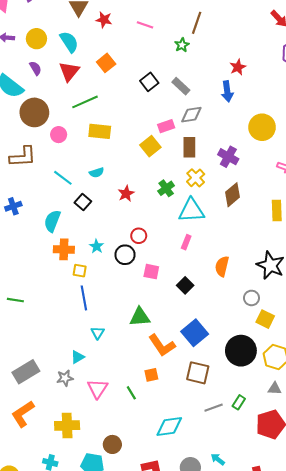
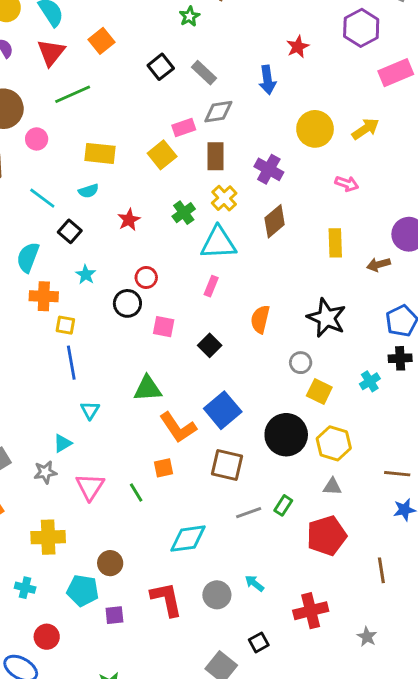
green star: (182, 45) -> (189, 16), moved
red star: (238, 67) -> (298, 47), moved
yellow rectangle: (100, 131) -> (100, 153), moved
cyan star: (97, 246) -> (86, 275), moved

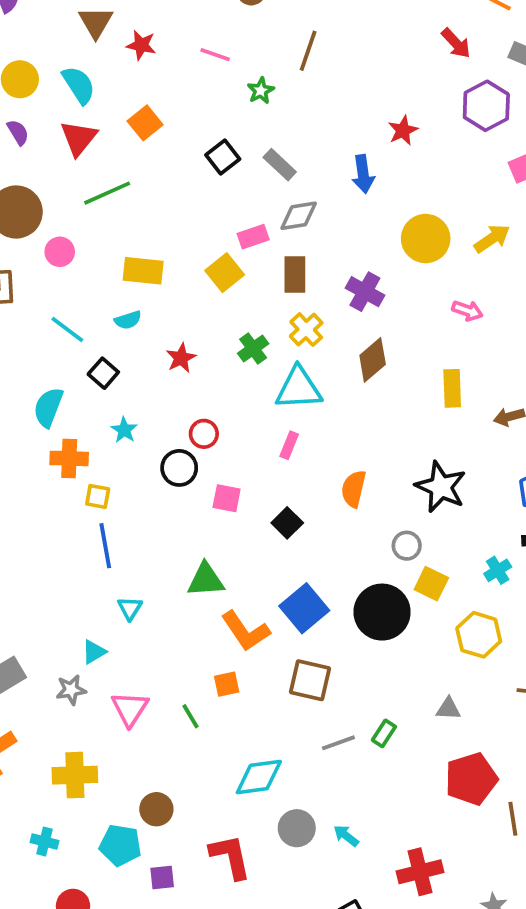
black circle: (286, 435) -> (382, 612), moved
yellow hexagon: (334, 443) -> (479, 635), moved
red pentagon: (327, 536) -> (471, 779), moved
gray circle: (217, 595) -> (297, 828), moved

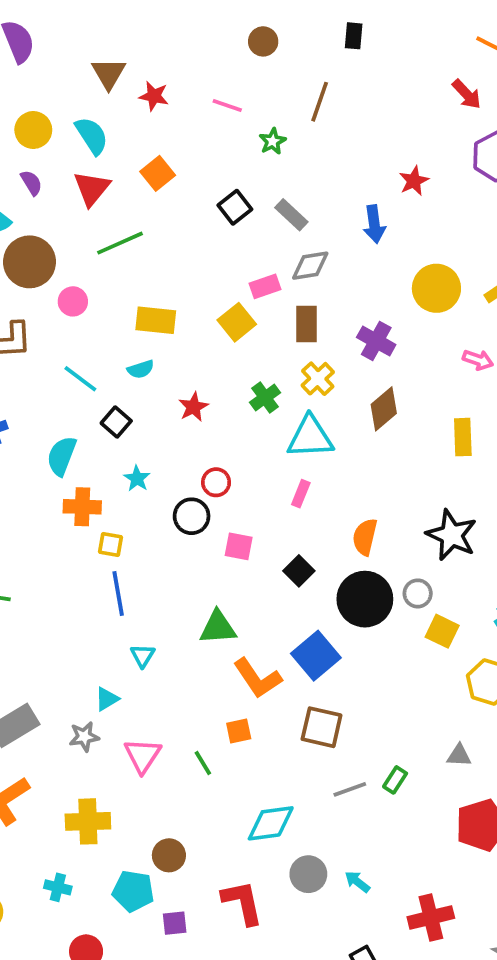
black circle: (382, 612) -> (365, 599), moved

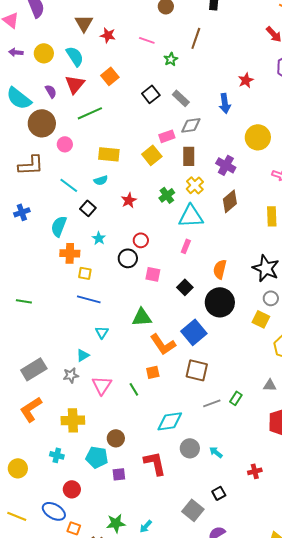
purple semicircle: (31, 183) -> (51, 91), moved
blue line: (118, 593) -> (89, 299), turned -65
gray circle: (418, 593) -> (271, 298), moved
red cross: (431, 918) -> (255, 471), size x0.6

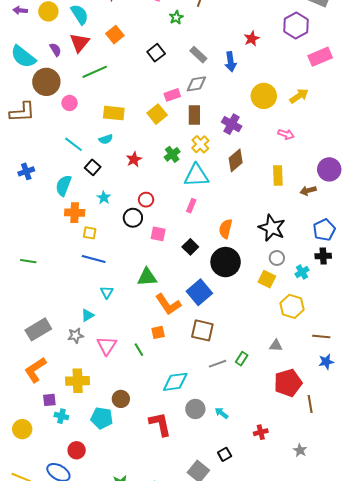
gray rectangle: (181, 98) -> (198, 55), moved
brown L-shape: (31, 165) -> (22, 112), moved
purple square: (119, 474) -> (49, 400), moved

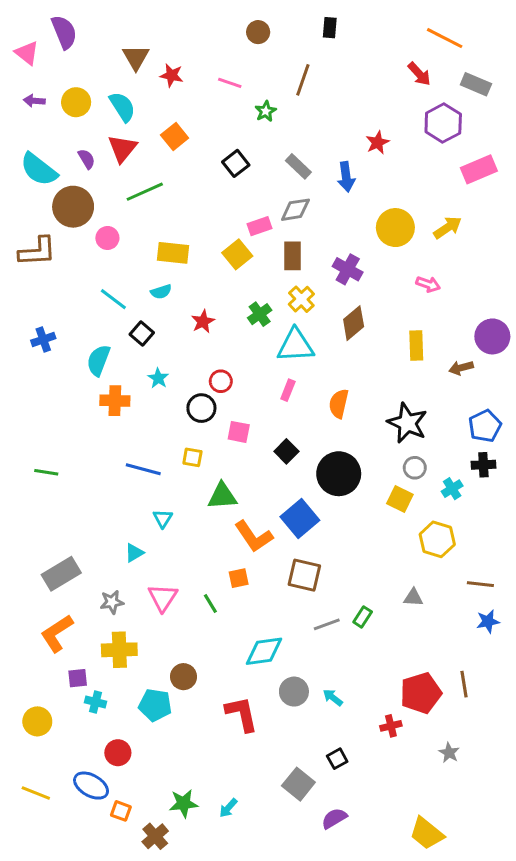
orange semicircle: (226, 229) -> (339, 404), moved
yellow square: (90, 233) -> (192, 457), moved
gray star: (76, 336) -> (112, 602), moved
red pentagon: (288, 383) -> (421, 693), moved

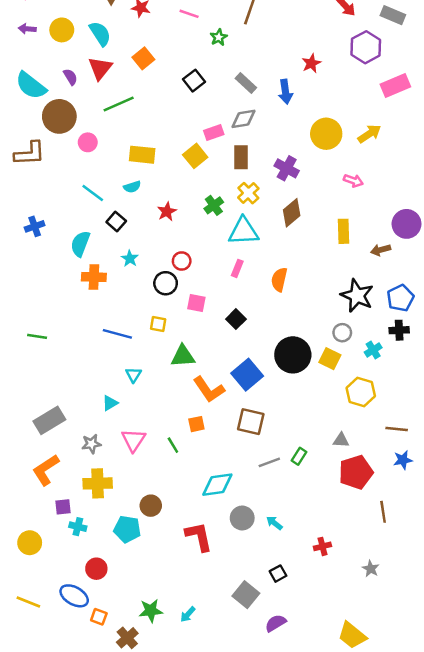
black star: (407, 423) -> (357, 296), moved
black circle: (339, 474) -> (293, 355), moved
red pentagon: (421, 693) -> (356, 472), moved

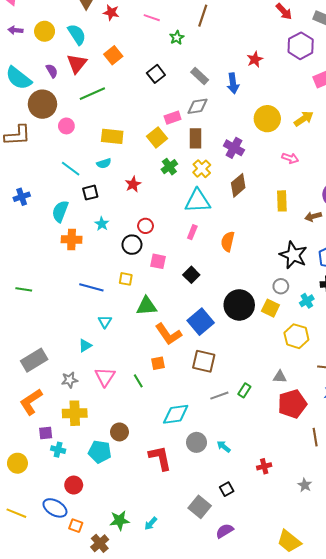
green cross: (214, 205) -> (169, 167), moved
black square: (116, 221) -> (90, 193), turned 35

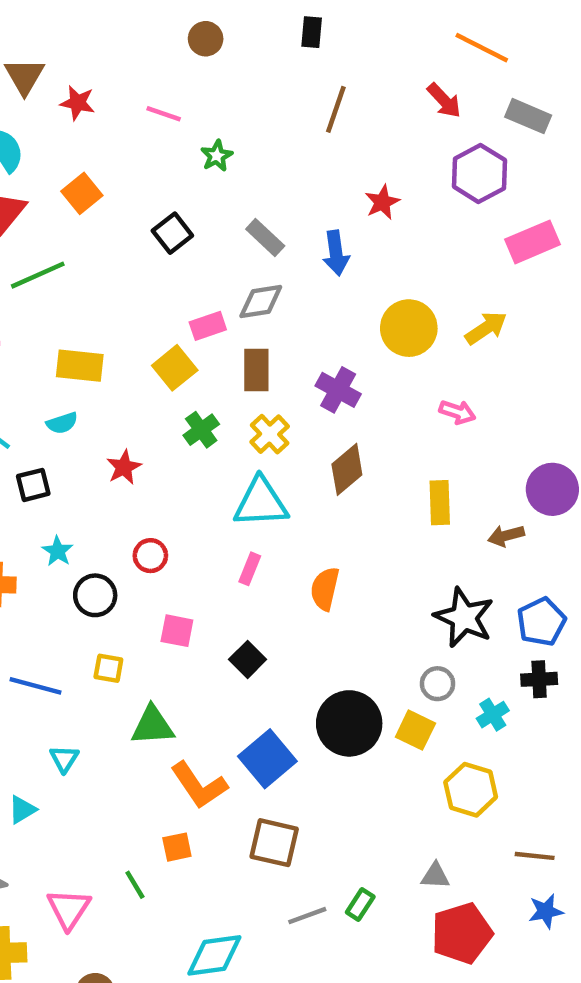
brown line: (203, 16) -> (336, 109), moved
black circle: (132, 245) -> (95, 595), moved
pink triangle: (105, 377) -> (69, 909), moved

